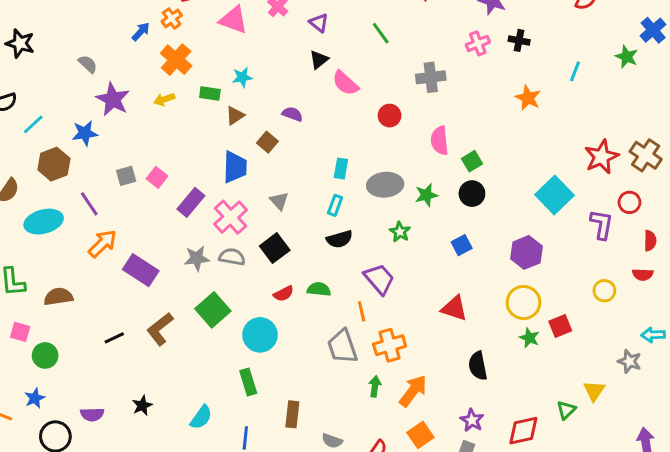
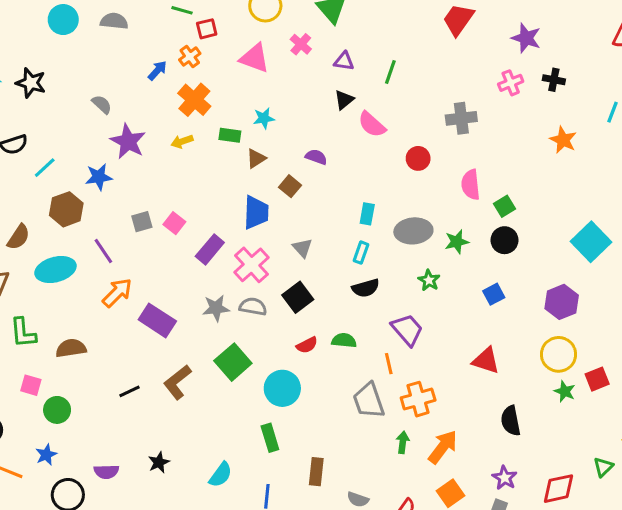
purple triangle: (319, 23) -> (344, 61), turned -30
green line: (381, 33) -> (390, 72), moved, turned 55

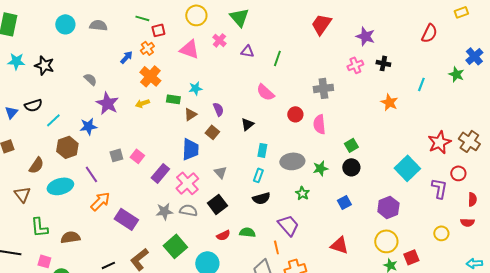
black triangle: (344, 100) -> (247, 124), moved
purple semicircle: (316, 157) -> (218, 109), moved, turned 48
pink semicircle: (471, 185) -> (319, 124), moved

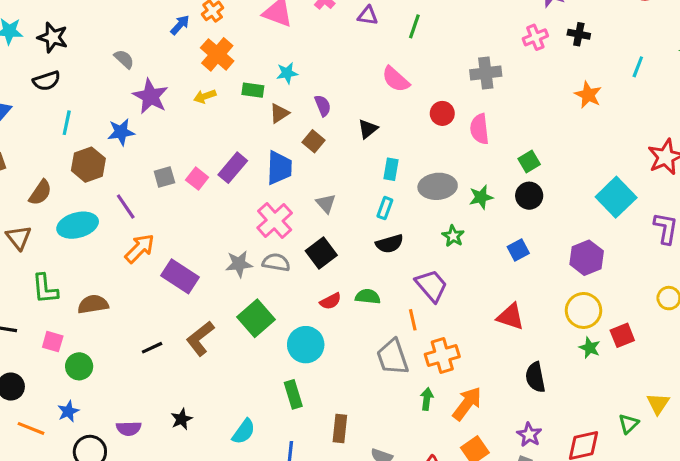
black semicircle: (33, 105) -> (47, 81), moved
cyan line: (53, 120) -> (67, 123), turned -35
purple rectangle: (160, 173) -> (233, 168), moved

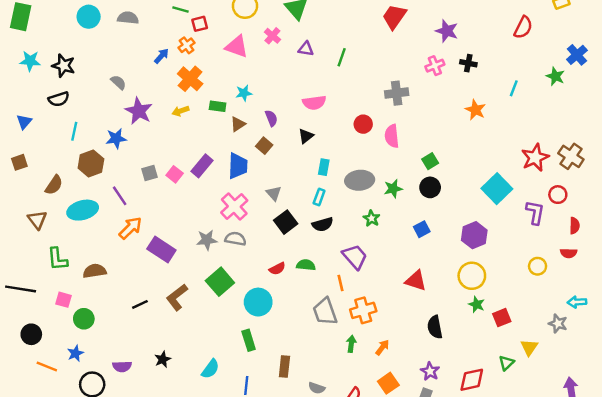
pink semicircle: (396, 79) -> (314, 103), moved, turned -50
black square: (321, 253) -> (286, 222), moved
red square: (622, 335) -> (502, 318), moved
orange arrow: (467, 404) -> (382, 347), size x0.6

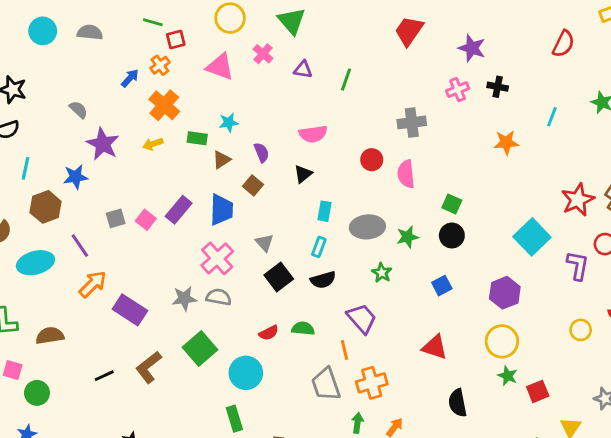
orange star: (475, 110) -> (506, 143), turned -30
green square: (430, 161) -> (452, 204), turned -35

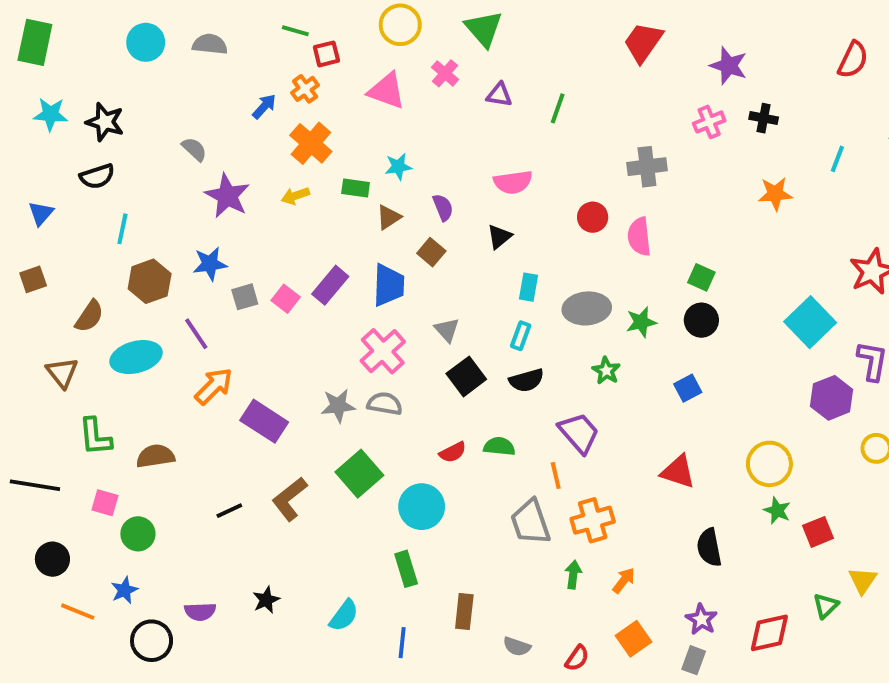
blue star: (76, 177) -> (210, 264), moved
purple hexagon: (505, 293) -> (832, 398), moved

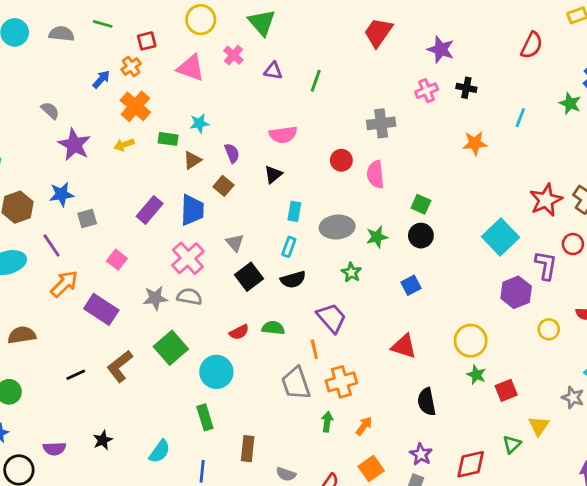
green line: (295, 31) -> (103, 24), moved
pink square: (286, 299) -> (117, 260), moved

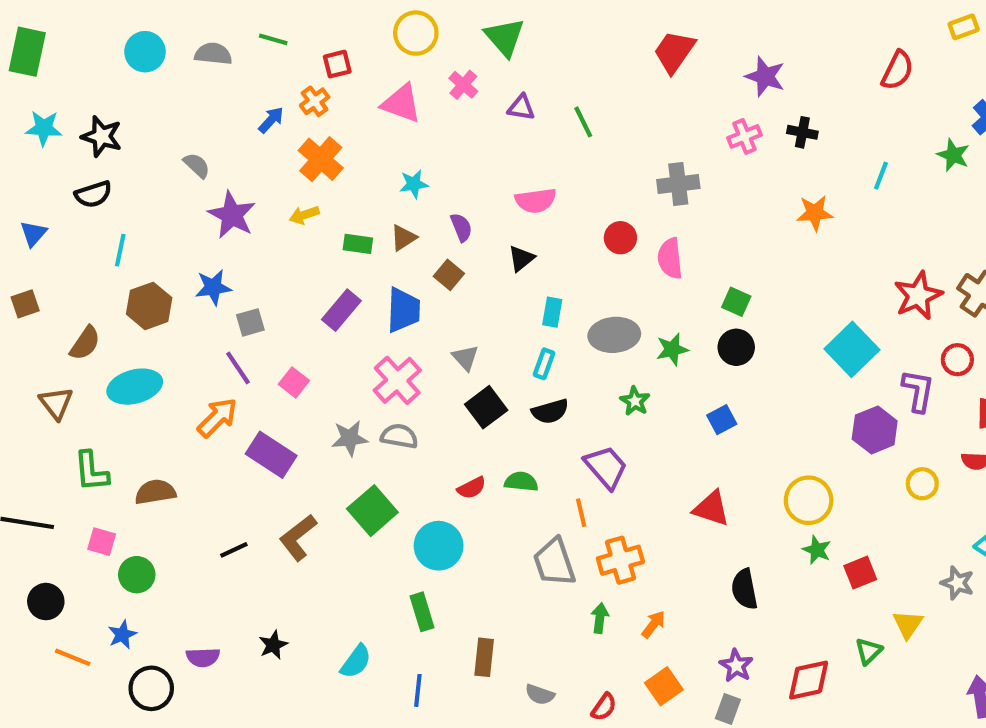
green line: (316, 81) -> (583, 122), turned -45
green rectangle: (168, 139) -> (358, 244), moved
purple line: (52, 245) -> (238, 368), moved

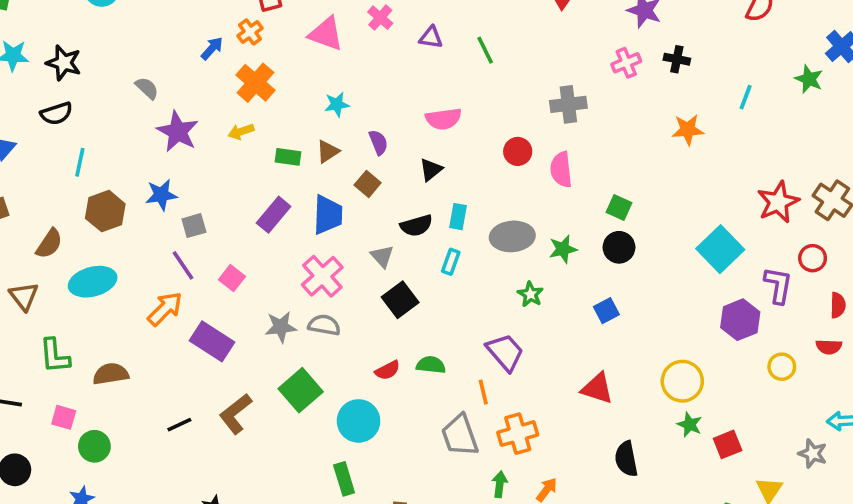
black semicircle: (550, 411) -> (416, 226), moved

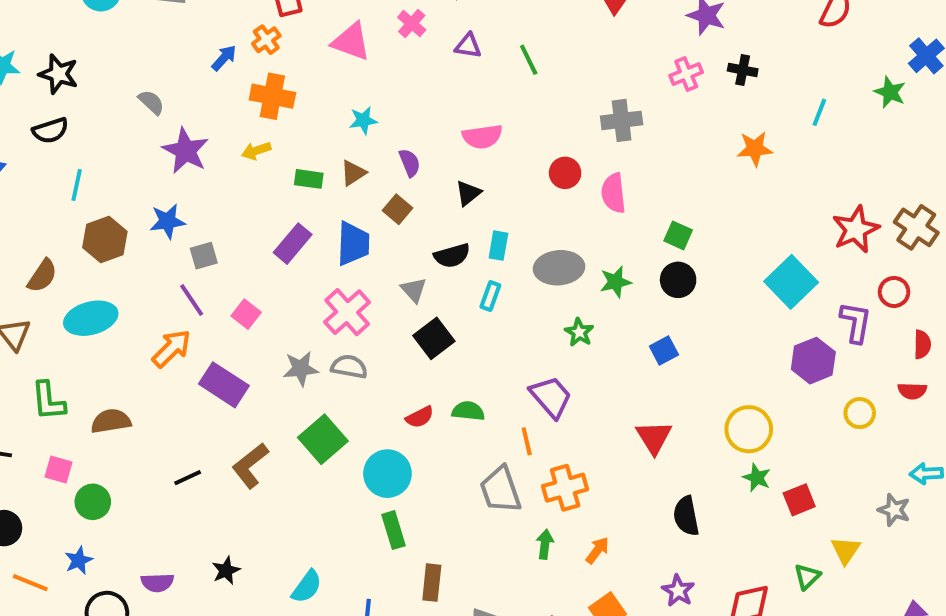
orange cross: (255, 83) -> (272, 96), turned -30
red triangle: (597, 388) -> (654, 437), turned 40
green rectangle: (344, 479) -> (393, 530), moved

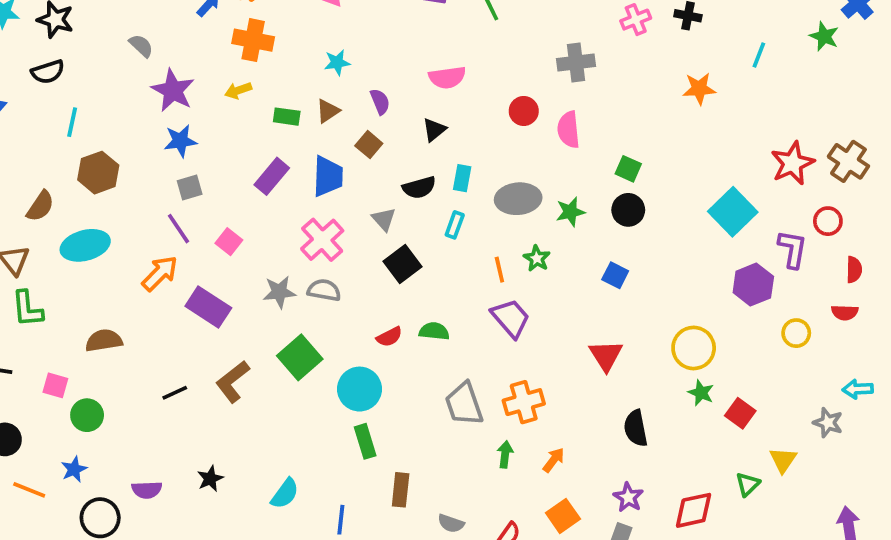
blue star: (167, 221) -> (180, 141), moved
blue square: (664, 350) -> (615, 275), turned -35
green L-shape: (48, 401) -> (27, 309), moved
orange line: (527, 441) -> (499, 270), moved
red square: (799, 500) -> (740, 413), turned -32

